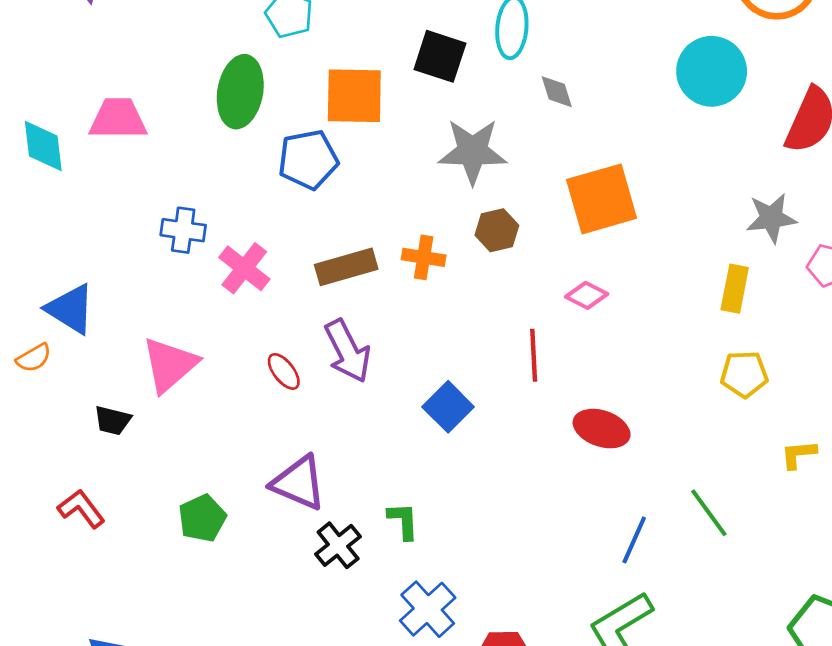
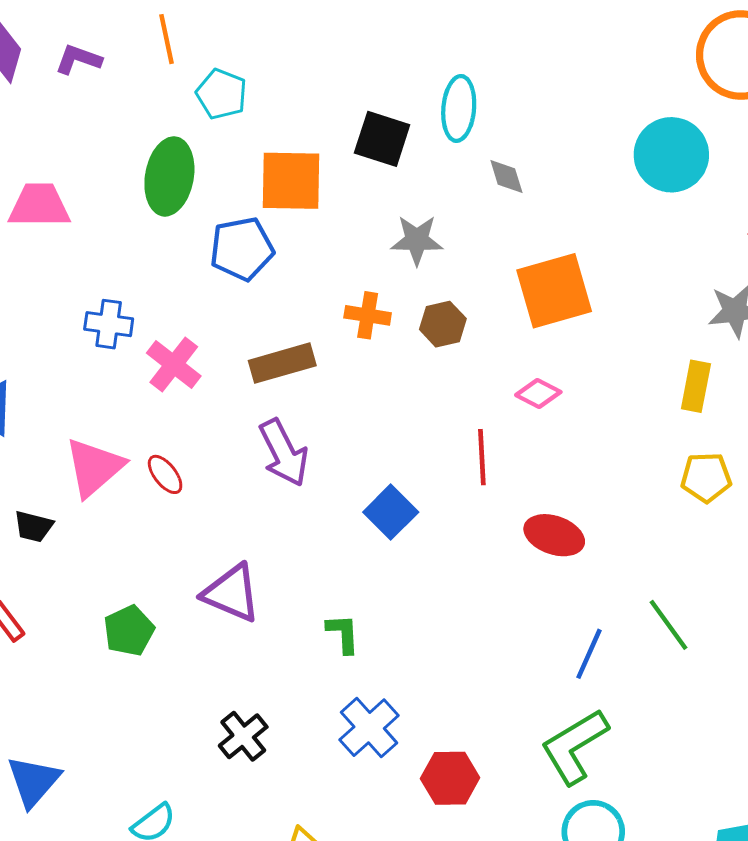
gray star: (473, 151) -> (417, 240), size x0.7
orange cross: (424, 257) -> (368, 315), moved
red ellipse: (284, 371) -> (165, 474), moved
black cross: (338, 545) -> (243, 736), moved

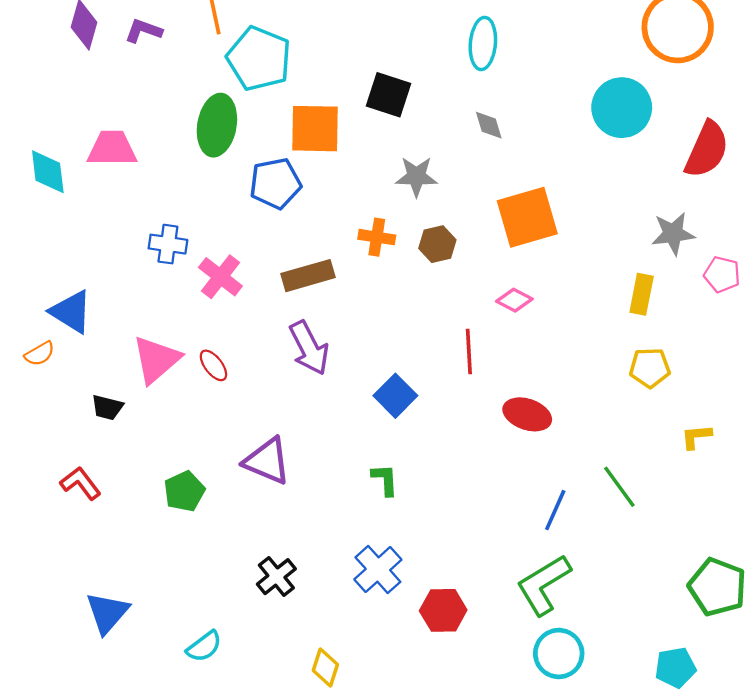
cyan pentagon: (221, 94) -> (259, 59), size x1.6
cyan ellipse: (459, 108) -> (483, 43), moved
green L-shape: (343, 634) -> (385, 480), moved

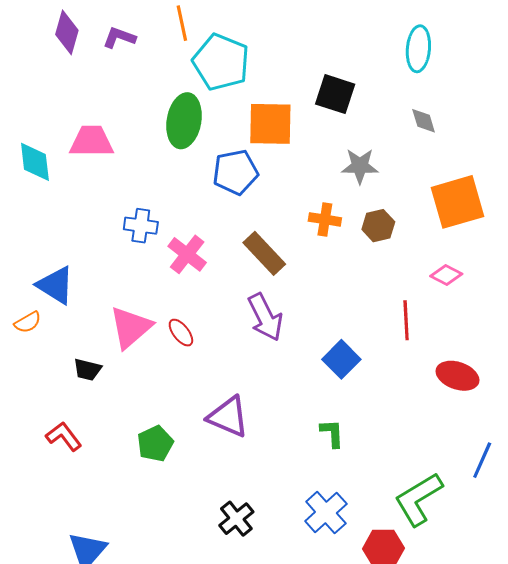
brown rectangle: (308, 276) -> (264, 253), turned 63
green L-shape: (544, 585) -> (418, 499), moved

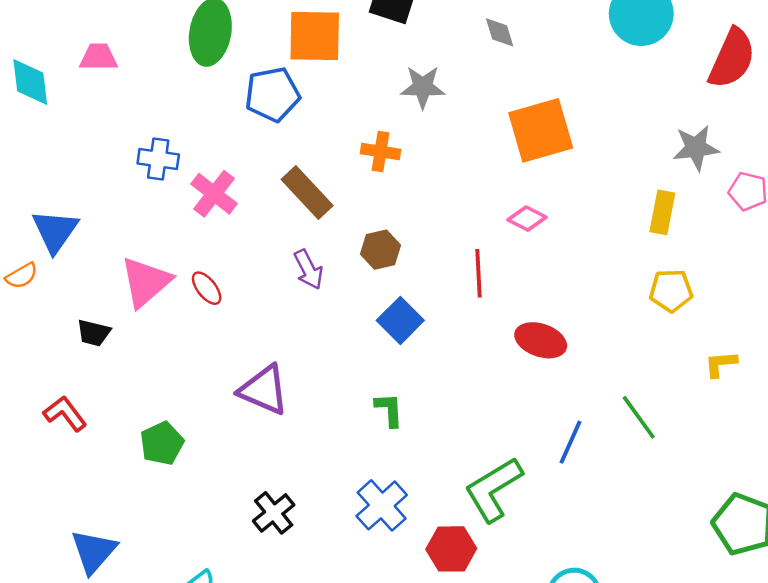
pink trapezoid: (91, 141) -> (99, 57), size x0.7
brown hexagon: (378, 226) -> (380, 250), moved
blue triangle: (56, 285) -> (55, 231), turned 33
purple arrow: (265, 317) -> (308, 270), size x0.7
green pentagon: (155, 444) -> (162, 443), moved

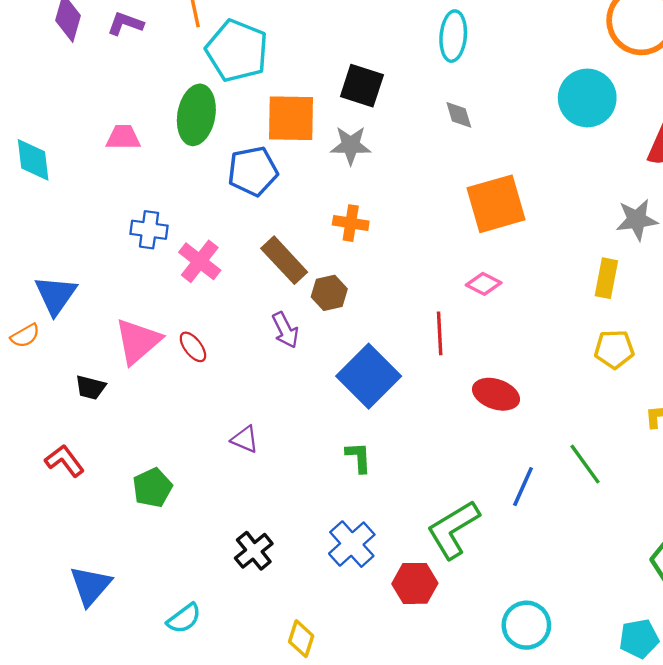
pink trapezoid: (99, 57) -> (123, 137), moved
gray star: (423, 87) -> (351, 145), moved
brown hexagon: (380, 250) -> (329, 293), moved
blue square: (400, 320) -> (369, 376), size x1.5
purple triangle: (264, 390) -> (245, 439), size x0.6

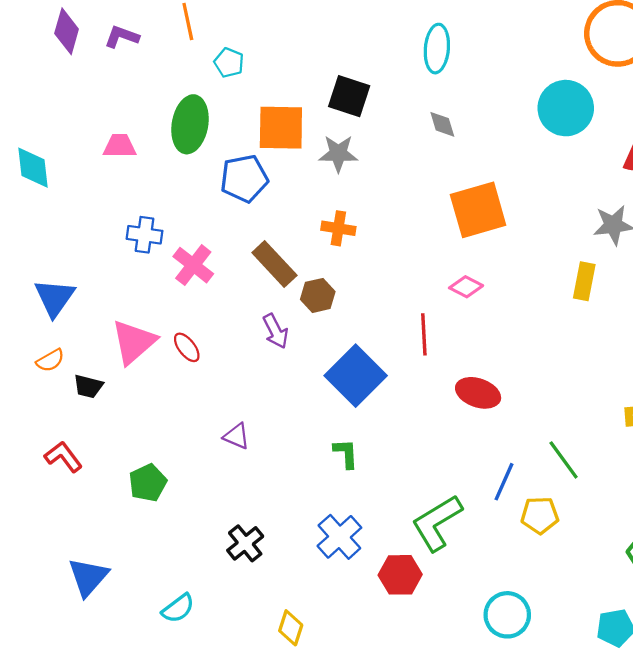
cyan pentagon: (237, 51) -> (229, 63), size x0.5
orange semicircle: (25, 336) -> (50, 360), moved
yellow pentagon: (614, 349) -> (540, 515), moved

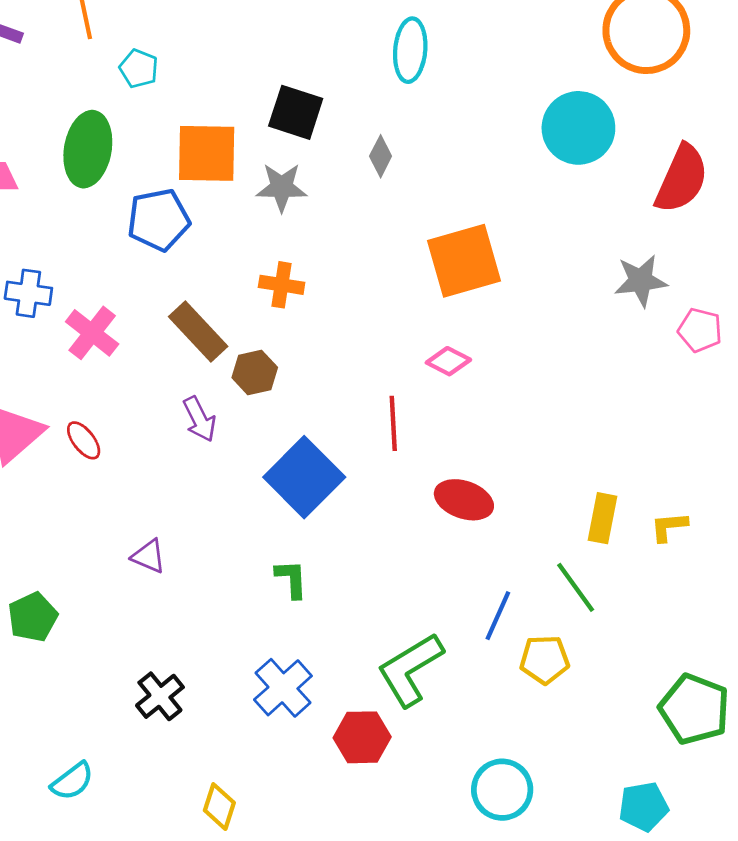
gray diamond: (442, 124) -> (381, 156), moved, turned 44
yellow rectangle: (584, 281) -> (603, 518), moved

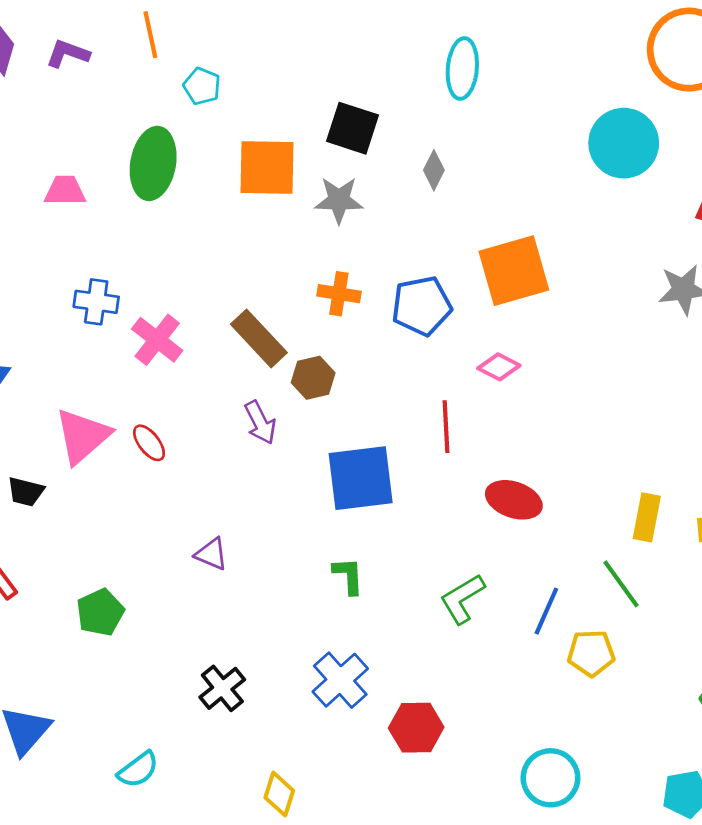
blue pentagon: (159, 220) -> (422, 306), moved
blue square: (304, 477) -> (361, 478), turned 38
green L-shape: (410, 669) -> (462, 599), moved, size x0.7

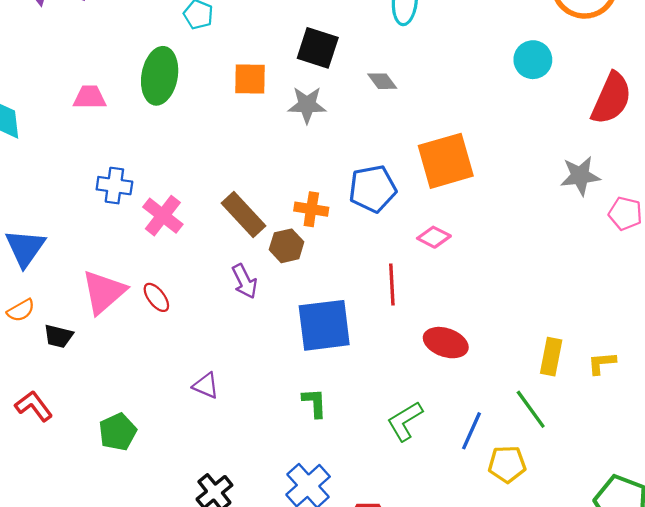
cyan circle: (624, 143) -> (533, 60), size x0.7
orange square: (267, 168) -> (250, 79), size x0.7
gray diamond: (434, 170) -> (382, 81), turned -64
orange cross: (339, 294) -> (311, 209), moved

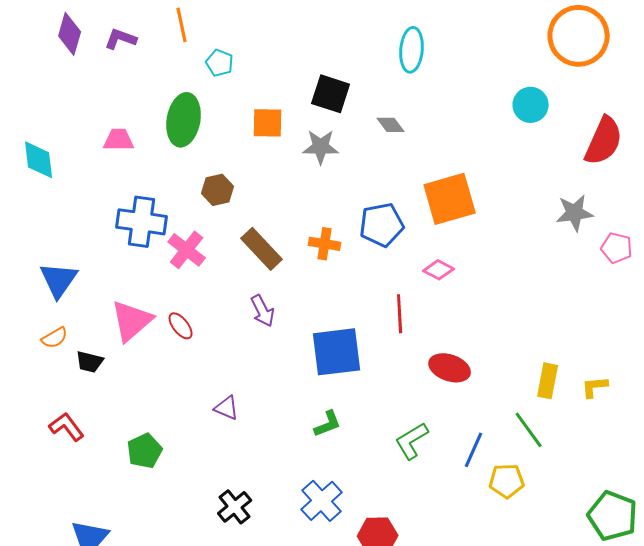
blue cross: (114, 186) -> (142, 222), size x1.5
brown hexagon: (287, 246) -> (218, 190), moved
green L-shape: (314, 403) -> (328, 424), turned 72

